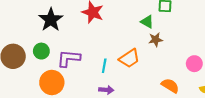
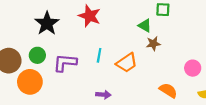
cyan line: (104, 66) -> (99, 55), moved
orange circle: (52, 83) -> (30, 82), moved

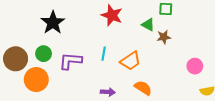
red star: (89, 16) -> (112, 15), moved
brown star: (153, 44) -> (164, 37), moved
orange semicircle: (168, 90) -> (143, 88), moved

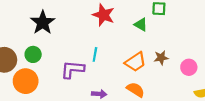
brown star: (164, 37) -> (161, 58), moved
purple L-shape: (70, 61) -> (73, 69), moved
orange trapezoid: (131, 61) -> (135, 62), moved

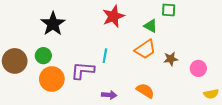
red star: (103, 15) -> (113, 16), turned 30
orange trapezoid: (135, 62) -> (145, 49), moved
orange circle: (26, 81) -> (52, 79), moved

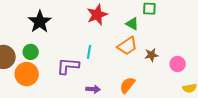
orange circle: (52, 79) -> (27, 74), moved
orange semicircle: (145, 91) -> (127, 85), turned -84

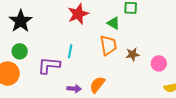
orange trapezoid: (127, 46) -> (108, 45), turned -65
green circle: (31, 52) -> (20, 51), moved
orange semicircle: (127, 85) -> (97, 85), moved

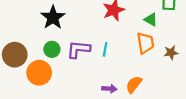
purple L-shape: (49, 65) -> (78, 49), moved

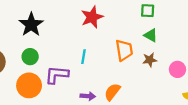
green triangle: (151, 20) -> (151, 35), moved
purple L-shape: (78, 49) -> (57, 75), moved
orange circle: (39, 73) -> (29, 85), moved

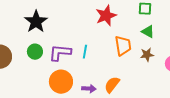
red star: (92, 17) -> (106, 16), moved
purple L-shape: (57, 75) -> (60, 53), moved
orange circle: (29, 85) -> (61, 82), moved

